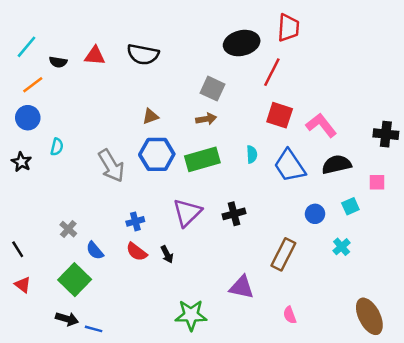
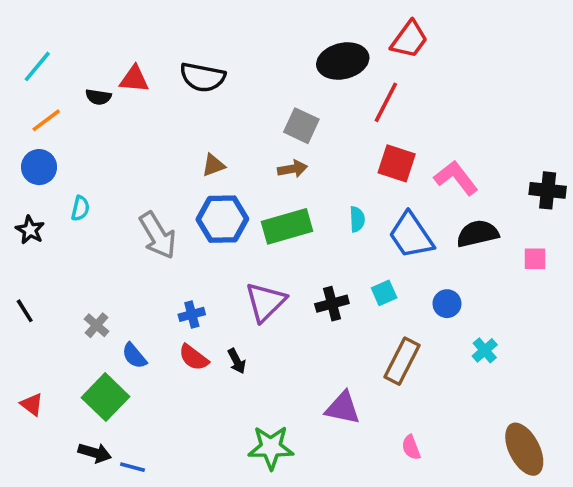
red trapezoid: (288, 28) -> (409, 39), turned 32
black semicircle: (58, 62) -> (98, 97), moved
cyan square: (350, 206) -> (384, 293), moved
black line: (18, 249) -> (25, 311), moved

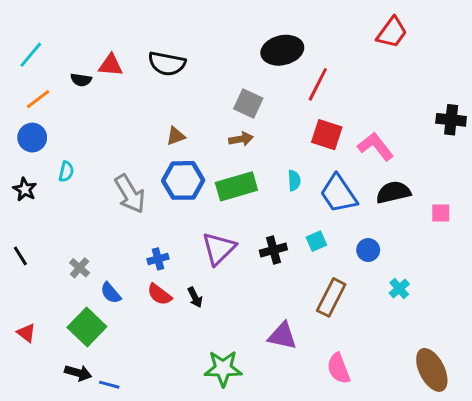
red trapezoid: (409, 39) -> (392, 32), moved
black cross: (548, 190) -> (451, 120), moved
pink semicircle: (411, 447) -> (339, 368), size x1.5

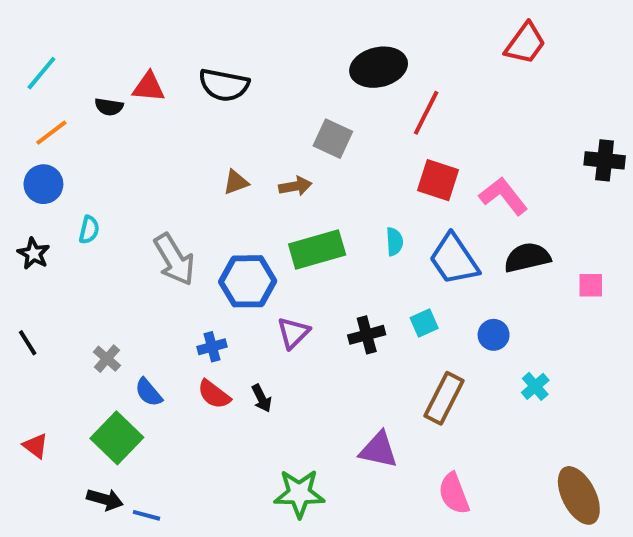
brown arrow: (241, 139) -> (295, 186), moved
blue hexagon: (183, 180) -> (248, 281), moved
purple triangle: (219, 249) -> (293, 333), size x0.7

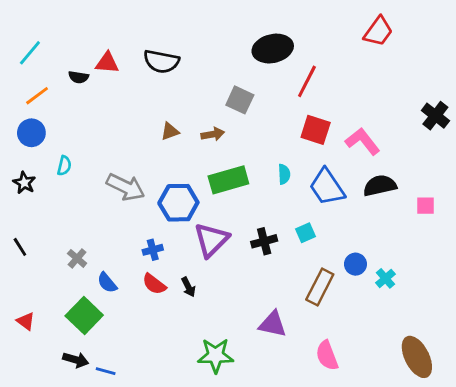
black cross: (605, 160) -> (435, 116), turned 32
gray arrow: (174, 259) -> (126, 187), turned -33
purple triangle: (293, 333) -> (211, 240), size x1.5
blue circle: (494, 335) -> (355, 264), moved

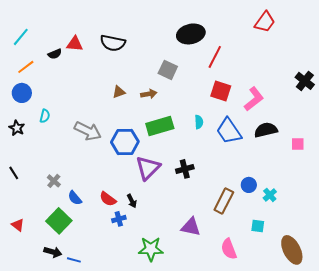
black semicircle: (79, 77) -> (55, 54), turned -32
pink L-shape: (363, 141) -> (254, 99), turned 90
cyan square: (306, 233) -> (258, 226), moved, turned 32
blue cross: (153, 250) -> (119, 219), moved

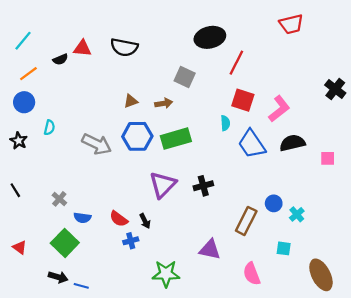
red trapezoid: (265, 22) -> (291, 24), turned 40
cyan semicircle: (199, 122) -> (225, 123), moved
blue hexagon: (125, 142) -> (137, 136), moved
blue semicircle: (75, 198) -> (82, 218), turned -42

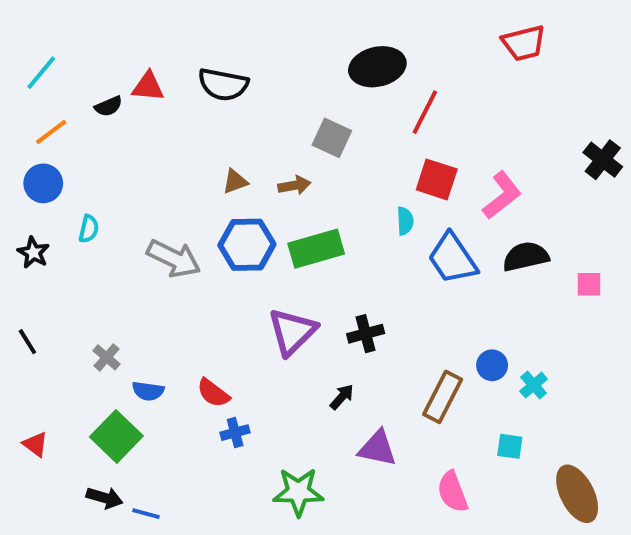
black arrow: (145, 221) -> (342, 397), moved, turned -112

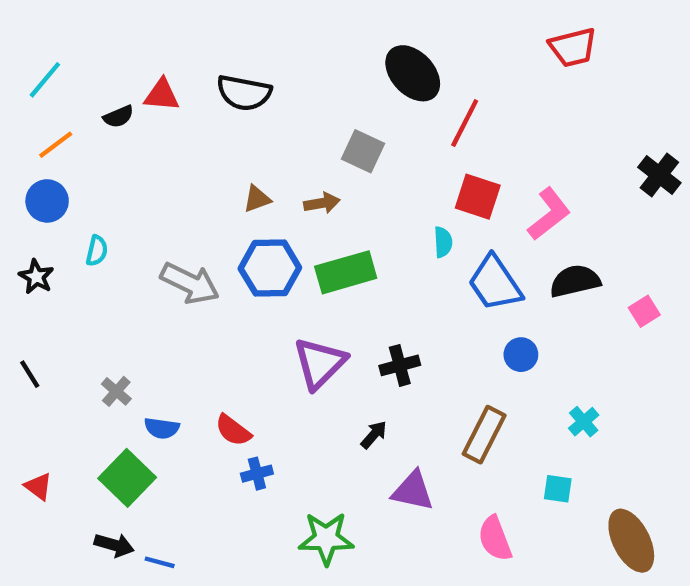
black ellipse: (377, 67) -> (413, 73), turned 60
pink square: (589, 284) -> (644, 311), turned -32
blue circle: (492, 365) -> (521, 355), moved

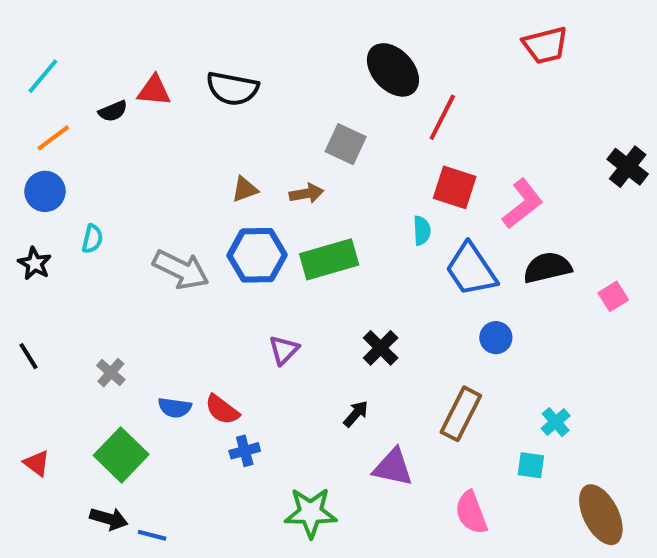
purple triangle: (320, 363) -> (284, 350), moved, size x0.6
black cross: (400, 365) -> (381, 348), turned -30
cyan cross: (584, 422) -> (556, 422), moved
blue semicircle: (162, 428) -> (175, 408), moved

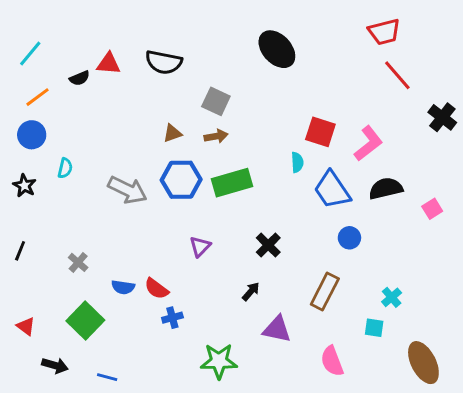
red line: (442, 117) -> (397, 75), moved, turned -68
gray square: (346, 144) -> (216, 101), moved
black line: (29, 356) -> (20, 251), turned 54
black arrow: (109, 519) -> (55, 365), moved

